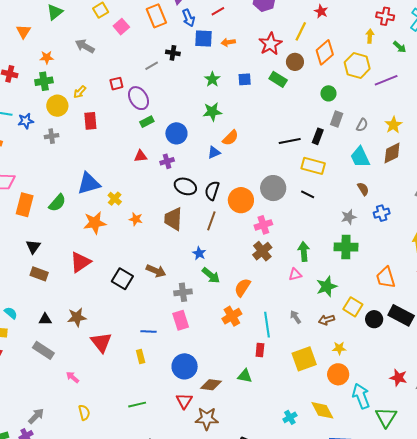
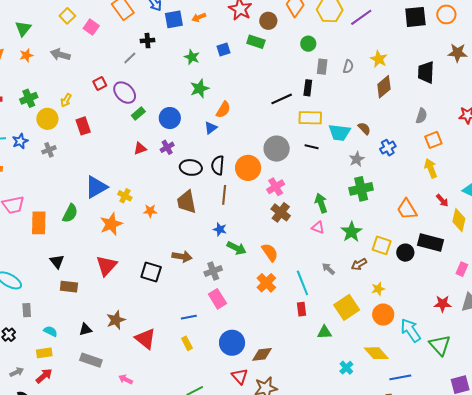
orange star: (47, 57) -> (26, 55), moved
cyan trapezoid: (360, 157) -> (339, 132), moved, turned -45
pink triangle: (295, 274) -> (318, 227), turned 48
orange semicircle: (242, 287) -> (270, 252), turned 126
green triangle: (245, 376) -> (324, 332), moved

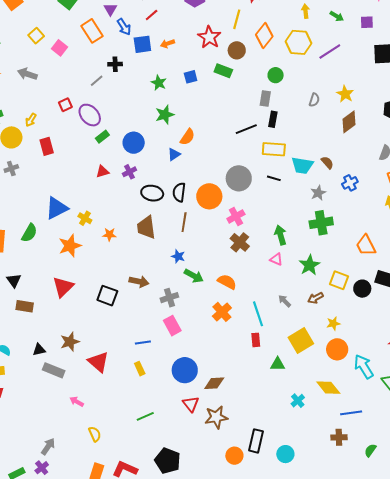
gray rectangle: (322, 67) -> (265, 98), moved
orange semicircle: (270, 252) -> (227, 282), turned -30
gray rectangle: (91, 360) -> (54, 370), moved

